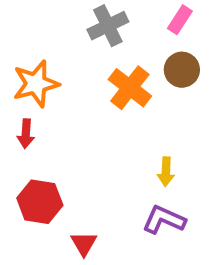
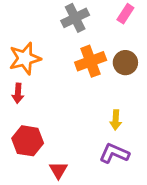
brown circle: (182, 70) -> (125, 63), moved
orange cross: (130, 88) -> (91, 61), turned 32

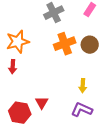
red hexagon: (28, 141) -> (20, 113), moved
red triangle: (58, 170) -> (42, 103), moved

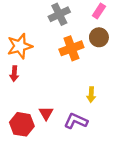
brown circle: (90, 45) -> (99, 37), moved
purple L-shape: (82, 110) -> (76, 121), moved

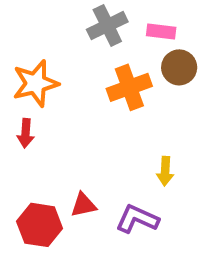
pink rectangle: (99, 11) -> (161, 32), moved, turned 64
red triangle: (46, 113) -> (83, 205), turned 48

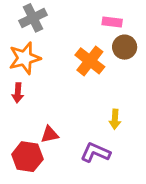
gray cross: (107, 26) -> (33, 18), moved
orange cross: (129, 87) -> (90, 61), turned -32
red triangle: (83, 205) -> (50, 134), moved

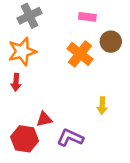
pink rectangle: (112, 22) -> (87, 17), moved
purple L-shape: (95, 153) -> (70, 138), moved

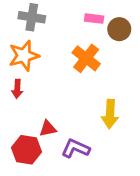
gray cross: (29, 16) -> (32, 17), turned 35
brown circle: (111, 42) -> (119, 29), moved
yellow arrow: (102, 106) -> (110, 114), size x1.5

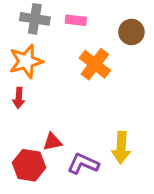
pink rectangle: (94, 19) -> (76, 20), moved
yellow arrow: (110, 114) -> (121, 148), moved

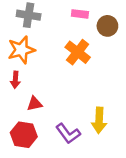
pink rectangle: (76, 20) -> (80, 14), moved
red triangle: (52, 142) -> (35, 104), moved
purple L-shape: (83, 164) -> (68, 134), turned -150

